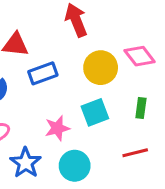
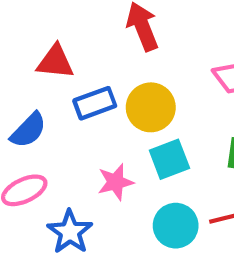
yellow circle: (101, 68) -> (151, 107), moved
cyan circle: (75, 166) -> (176, 226), moved

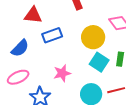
yellow circle: (151, 107) -> (93, 37), moved
cyan square: (169, 159) -> (99, 62), moved, turned -36

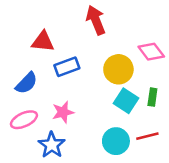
pink star: (62, 73) -> (63, 112), moved

